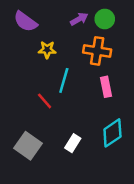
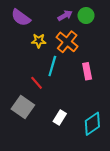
orange cross: (97, 51) -> (67, 42), moved, turned 30
cyan diamond: (112, 133) -> (92, 124), moved
gray square: (28, 146) -> (23, 107), moved

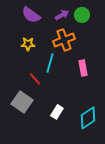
purple semicircle: (21, 18) -> (31, 15), moved
yellow star: (39, 41) -> (28, 44), moved
orange cross: (67, 42) -> (64, 40), turned 30

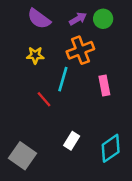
gray square: (22, 102) -> (23, 156), moved

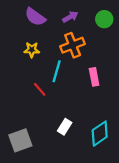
green circle: (103, 19) -> (104, 19), moved
gray square: (23, 156) -> (20, 140), turned 35

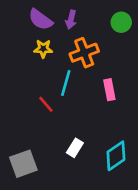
purple arrow: (70, 17) -> (71, 20), moved, turned 133
yellow star: (32, 50) -> (43, 49), moved

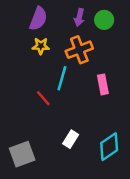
purple semicircle: (41, 20) -> (38, 19), turned -105
purple arrow: (71, 20) -> (79, 17), moved
green circle: (121, 22) -> (104, 20), moved

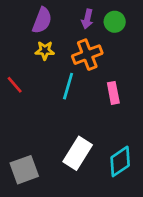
red line: (43, 98) -> (15, 85), moved
white rectangle: (71, 139) -> (78, 153), size x1.6

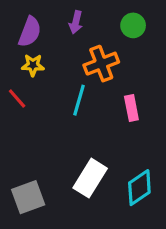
purple arrow: (87, 19) -> (76, 22), moved
purple semicircle: (42, 20) -> (30, 32), moved
yellow star: (45, 50) -> (33, 65), moved

